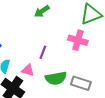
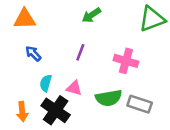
pink cross: (78, 40) -> (126, 61), moved
purple line: (43, 52) -> (80, 52), moved

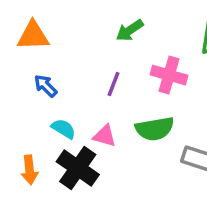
pink cross: (126, 61) -> (169, 75), moved
cyan semicircle: (46, 83) -> (63, 129), turned 105
green semicircle: (109, 98) -> (155, 129), moved

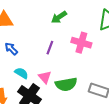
green semicircle: (155, 129) -> (66, 84), moved
pink triangle: (105, 136) -> (45, 77), turned 32

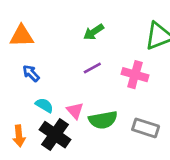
pink cross: (81, 43) -> (135, 75), moved
purple line: (50, 48) -> (92, 68), moved, turned 40

